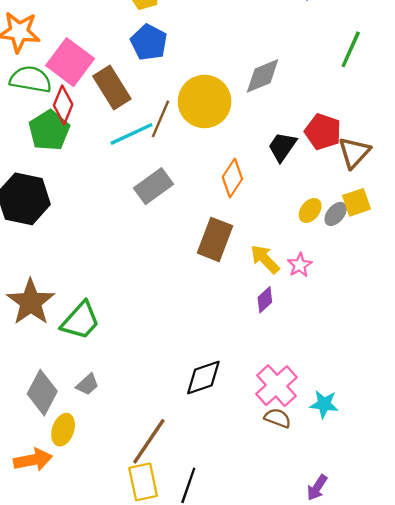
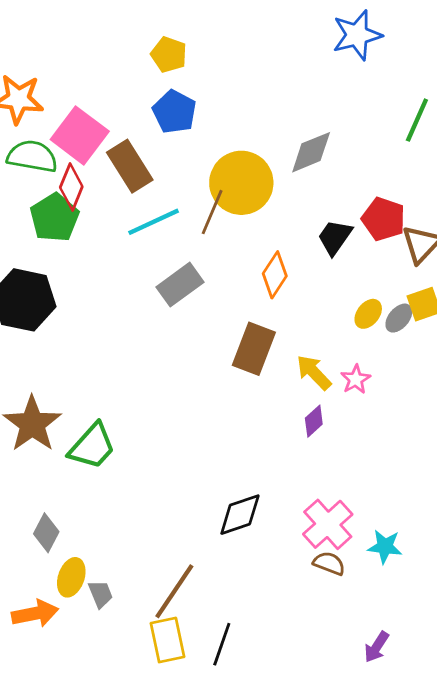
brown line: (160, 119) -> (212, 212), moved
gray trapezoid: (87, 384) -> (101, 594), moved, turned -70
gray diamond: (42, 393) -> (46, 533), size x0.7

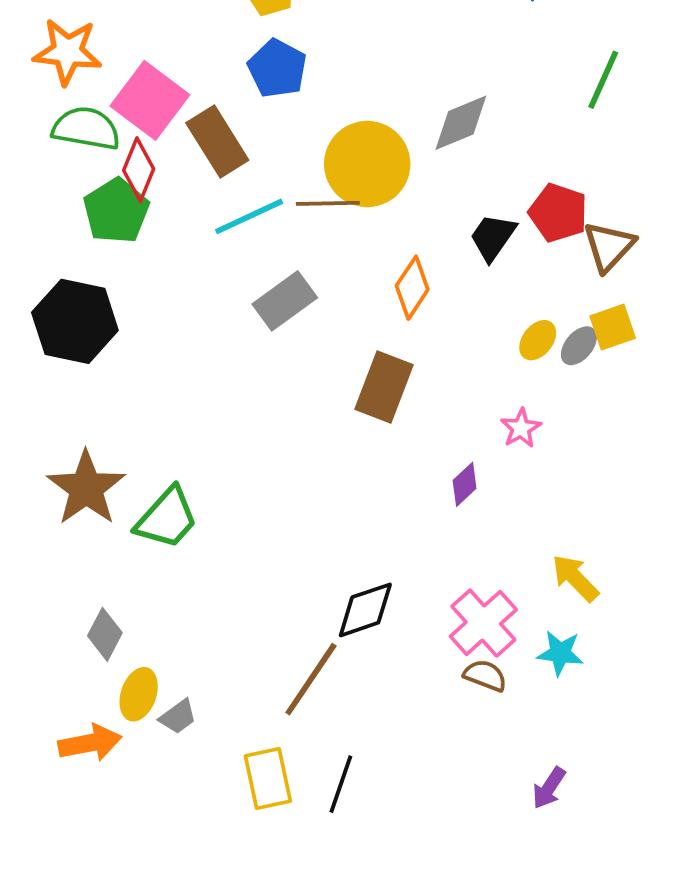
brown line: (212, 212) -> (328, 203), turned 66
yellow arrow: (314, 372) -> (575, 578), moved
brown line: (174, 591) -> (311, 679), moved
gray trapezoid: (101, 594) -> (178, 717), turned 76

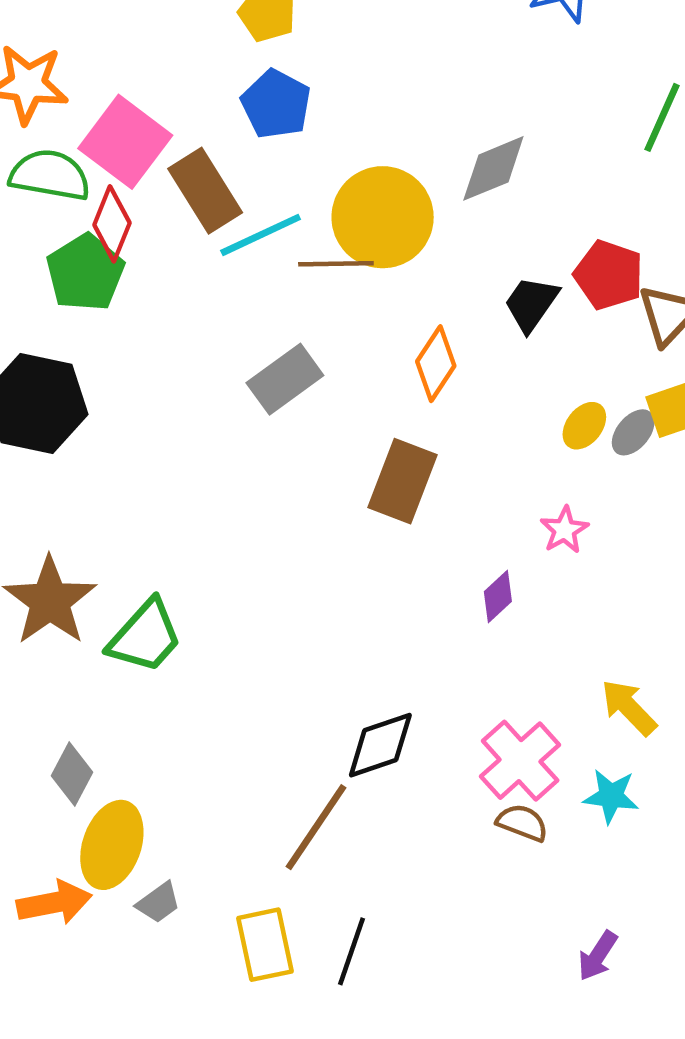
cyan line: (249, 216) -> (261, 235), moved
yellow ellipse: (139, 694) -> (112, 845), size x1.4
gray trapezoid: (178, 717) -> (159, 903), moved

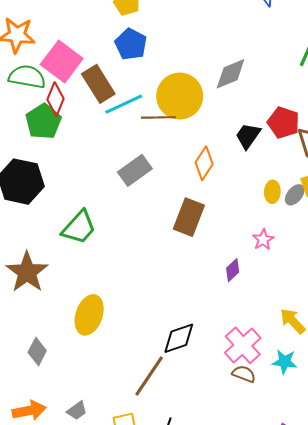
yellow ellipse: (584, 426) -> (272, 192), turned -35
green trapezoid: (145, 636) -> (79, 227), moved
yellow ellipse: (112, 845) -> (89, 315), moved

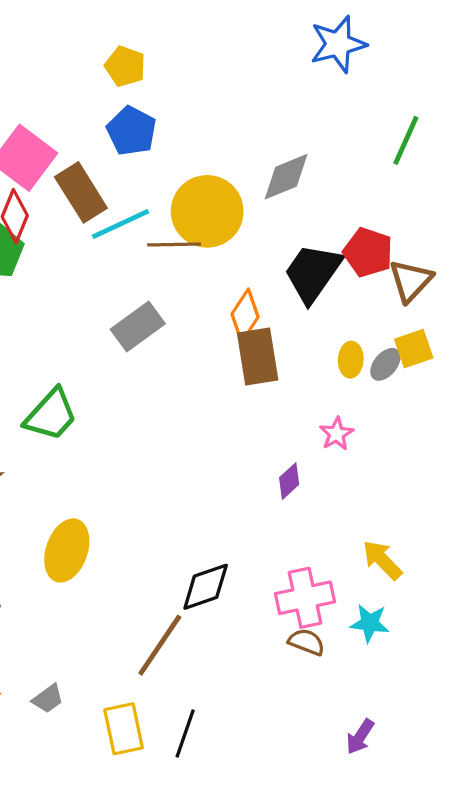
black trapezoid: (248, 136) -> (313, 273), size x1.5
brown rectangle: (189, 217) -> (258, 356), moved, turned -30
pink cross: (243, 345) -> (305, 598), turned 30

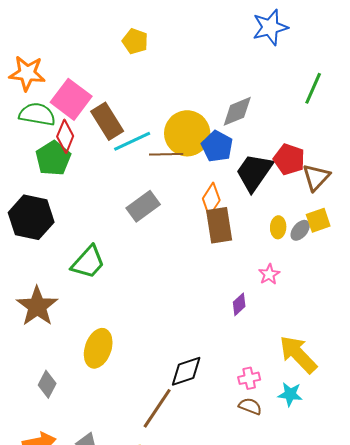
blue pentagon: (131, 131) -> (217, 146), moved
yellow arrow: (382, 560) -> (298, 354), size x1.5
pink cross: (305, 598) -> (249, 378), size x0.6

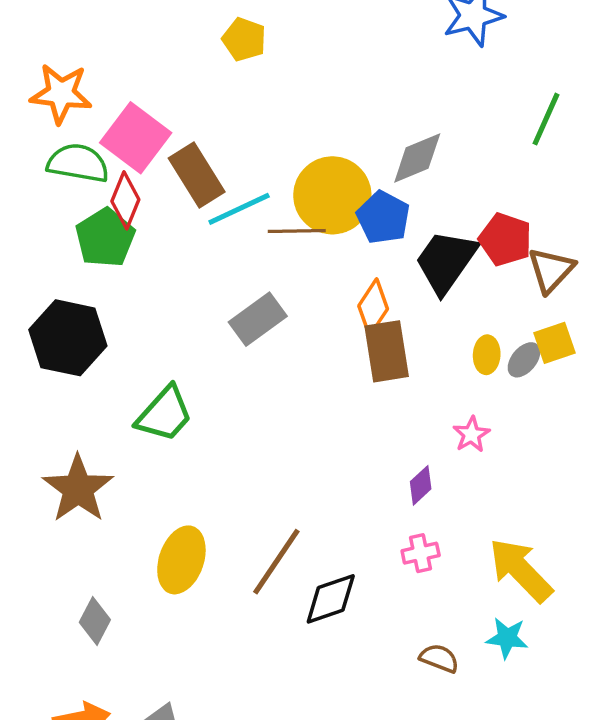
pink cross: (249, 378) -> (421, 553), moved
brown line: (157, 408) -> (276, 562), moved

